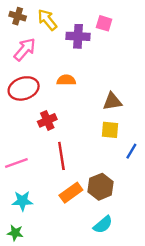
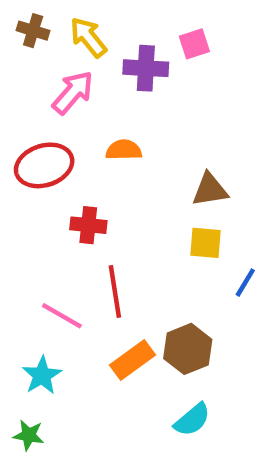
pink square: (104, 23) -> (194, 44), turned -35
pink arrow: (25, 49) -> (73, 92), moved
red cross: (47, 120) -> (88, 225), turned 30
pink line: (16, 163) -> (62, 316), moved, turned 50
cyan star: (22, 201) -> (42, 375), turned -30

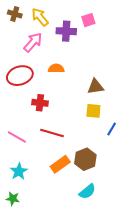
red line: (115, 291) -> (52, 133), turned -65
pink line: (62, 316) -> (17, 137), moved

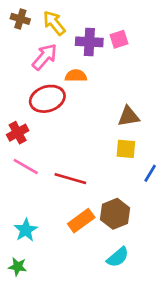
pink square: (88, 20) -> (119, 39), moved
orange semicircle: (56, 68) -> (76, 76), moved
red ellipse: (20, 76) -> (47, 99), moved
red cross: (40, 103) -> (18, 133), moved, turned -35
pink line: (17, 137) -> (26, 166), moved

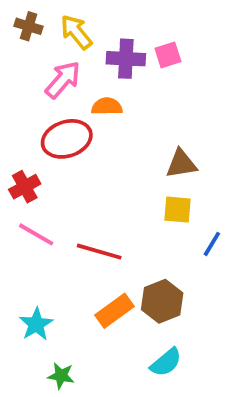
green star: (18, 267) -> (61, 376), moved

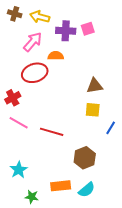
yellow arrow: (76, 32) -> (40, 17), turned -36
orange rectangle: (114, 311) -> (61, 186), moved, turned 30

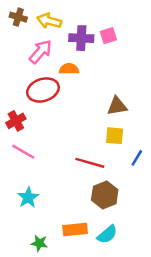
red line: (52, 132) -> (90, 163), moved
cyan star: (19, 170) -> (28, 197), moved

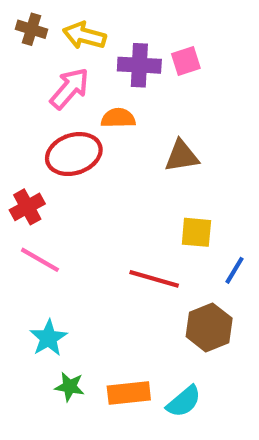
brown triangle: (117, 106) -> (182, 156), moved
brown hexagon: (105, 195) -> (209, 327), moved
green star: (39, 243) -> (70, 387), moved

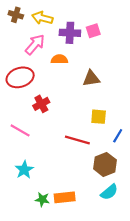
red ellipse: (74, 154) -> (20, 77), moved
red cross: (27, 207) -> (41, 104), moved
green star: (70, 387) -> (42, 199), moved
cyan semicircle: (184, 401) -> (109, 192), moved

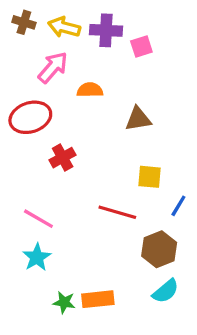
purple cross: (70, 33) -> (106, 30), moved
pink line: (20, 130) -> (38, 219), moved

